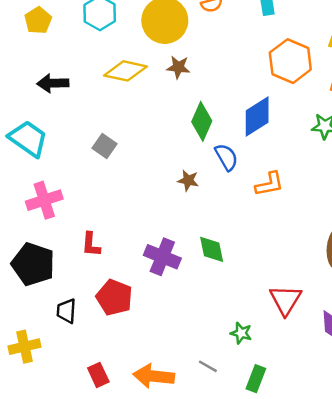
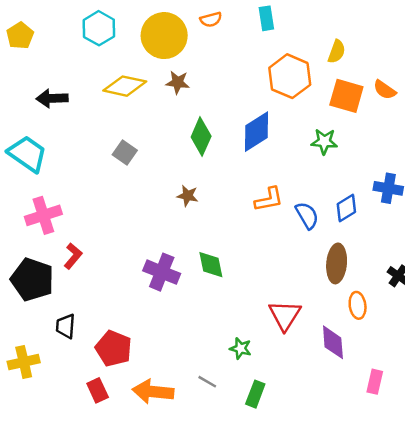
yellow pentagon: (38, 20) -> (20, 36), moved
gray square: (105, 146) -> (125, 153), moved
blue semicircle: (226, 157) -> (307, 215), moved
red L-shape: (91, 244) -> (73, 256), moved, turned -145
red pentagon: (114, 297) -> (114, 348), moved

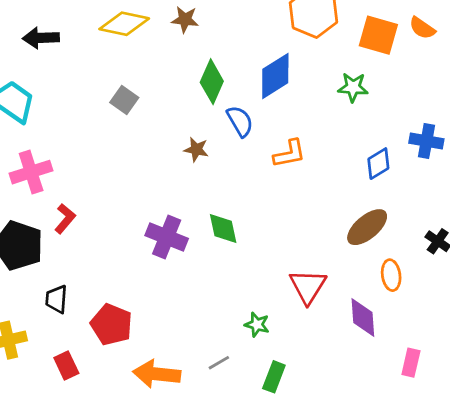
blue semicircle: (307, 215) -> (240, 121), moved
brown ellipse: (337, 263) -> (367, 227), turned 45
gray line: (207, 382) -> (219, 363), turned -60
red rectangle: (98, 390) -> (66, 365), moved

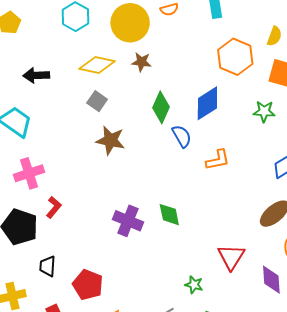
gray square: (124, 100) -> (97, 101), moved
brown star: (196, 149) -> (110, 140), moved, size x1.6

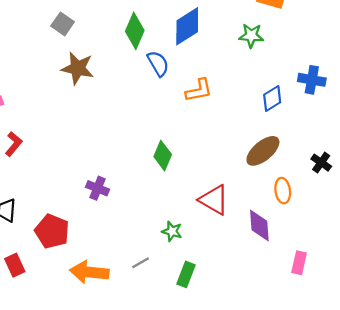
green diamond: (169, 215) -> (163, 156), moved, turned 35
purple cross: (128, 221) -> (97, 188), moved, size x0.7
red triangle: (231, 257) -> (214, 200), turned -32

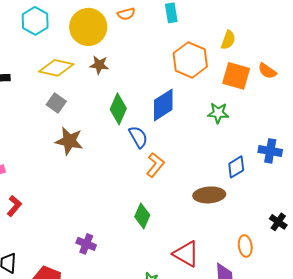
orange L-shape: (199, 90) -> (155, 165), moved, turned -40
brown ellipse: (263, 151) -> (209, 195), moved, turned 36

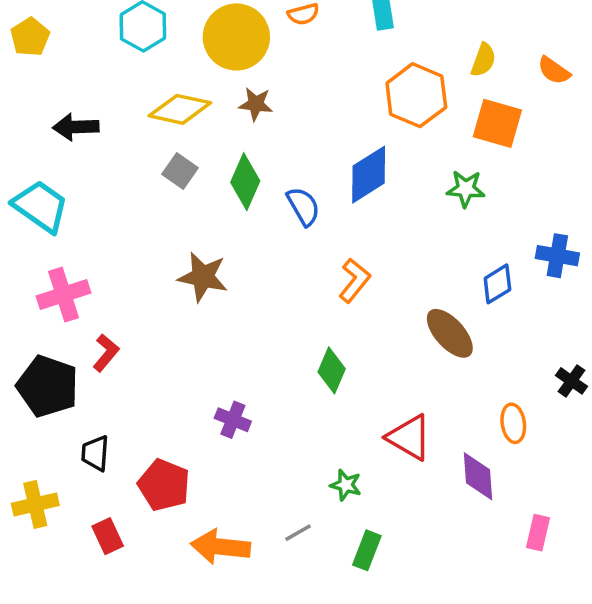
orange semicircle: (267, 71) -> (554, 71), moved
green diamond: (118, 109) -> (245, 182), moved
blue semicircle: (138, 137) -> (303, 206), moved
brown star: (69, 141) -> (203, 277), moved
brown ellipse: (209, 195) -> (450, 333), turned 52

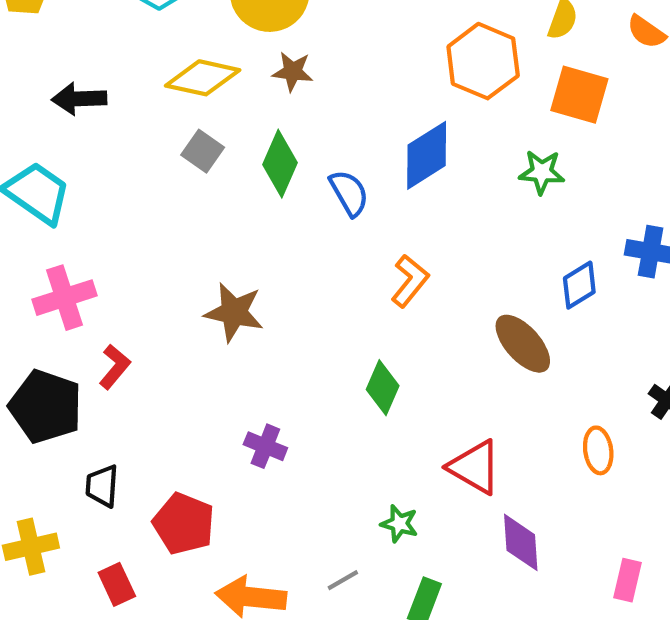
brown star: (203, 277) -> (234, 312), moved
purple diamond: (478, 476) -> (521, 542), moved

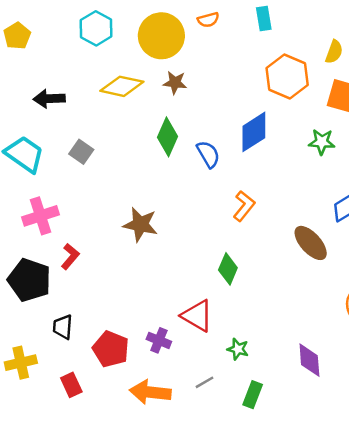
gray square: (203, 151) -> (81, 152), moved
purple cross: (265, 446) -> (159, 340), moved
red triangle: (475, 467) -> (197, 316), moved

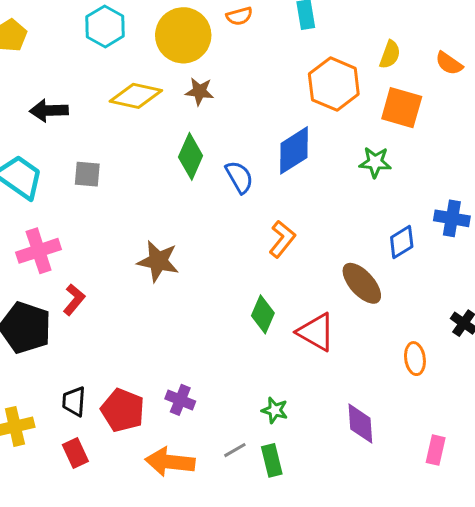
gray square: (81, 152) -> (87, 174), turned -30
red triangle: (197, 316) -> (316, 332), moved
black trapezoid: (63, 327) -> (74, 401), moved
green rectangle: (253, 395) -> (272, 460), moved, turned -35

